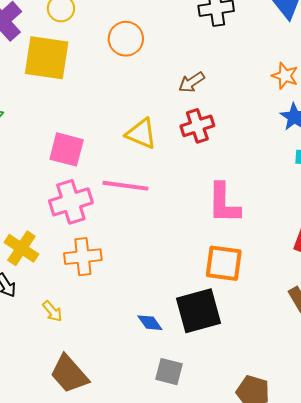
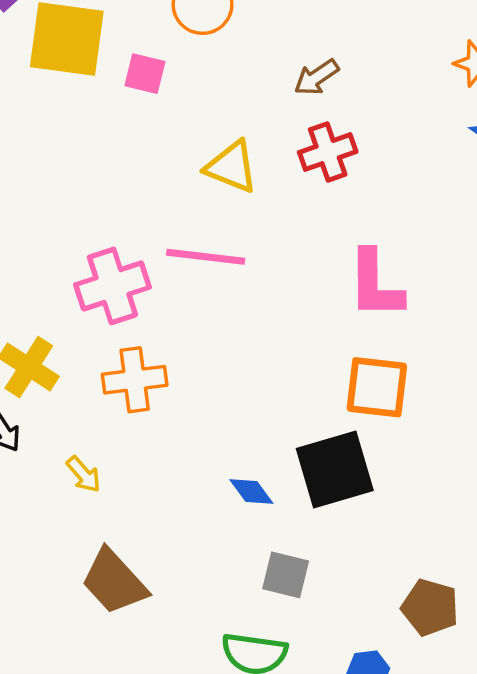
pink square: (67, 149) -> (145, 74), moved, size x0.7

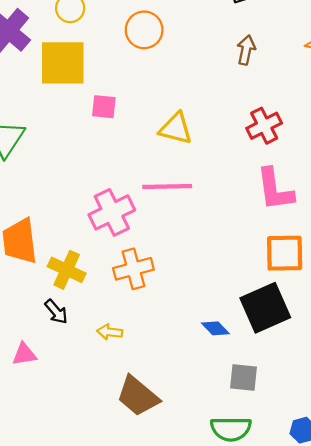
pink square: (145, 74) -> (104, 107), moved
brown arrow: (317, 77) -> (246, 50), moved, turned 144
red cross: (328, 152) -> (264, 126), moved
yellow arrow: (84, 474) -> (110, 332), turned 145

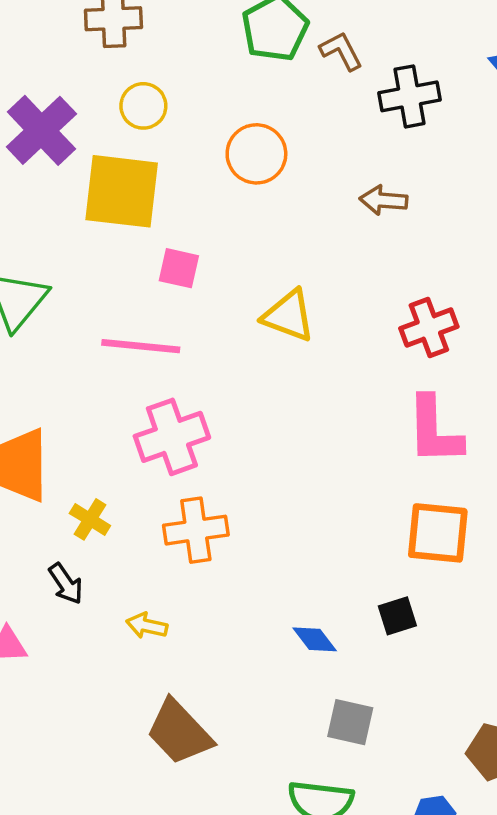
brown arrow: (246, 50) -> (384, 200), moved, turned -104
pink line: (167, 186) -> (141, 346), moved
yellow cross: (67, 270) -> (90, 519), size x0.7
black square: (265, 308) -> (397, 616), size x0.5

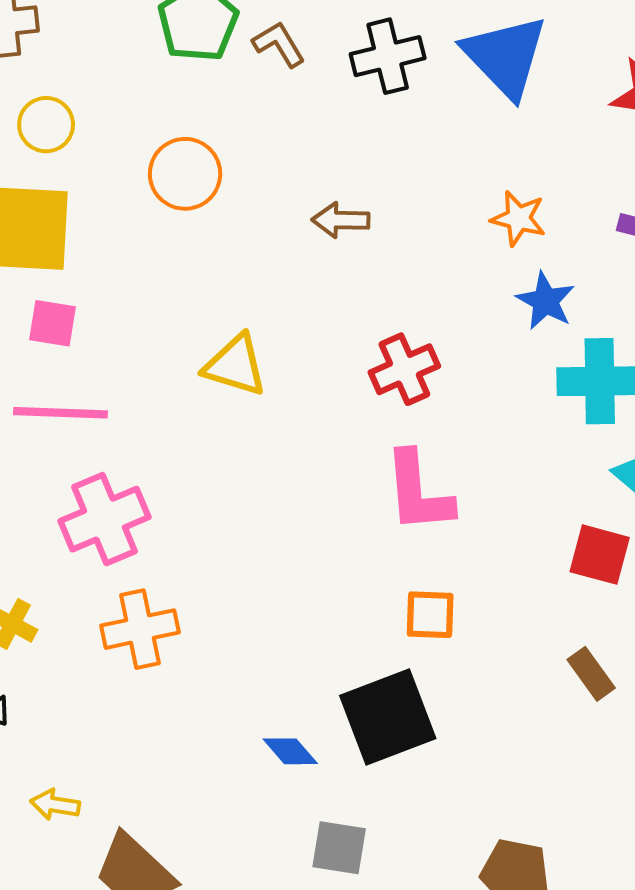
black cross: (410, 96) -> (388, 56), moved
pink square: (179, 268) -> (52, 323), moved
orange square: (438, 533) -> (430, 615), size x0.7
black square: (397, 616) -> (388, 717), size x2.0
yellow arrow: (147, 626) -> (55, 805), moved

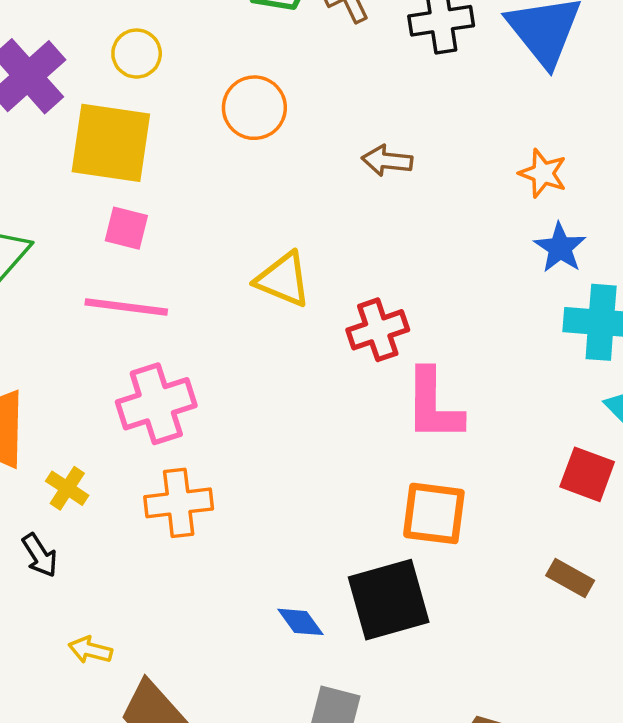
red cross: (404, 369) -> (378, 330), moved
orange square: (430, 615) -> (434, 513), size x1.4
brown rectangle: (591, 674) -> (570, 578), turned -30

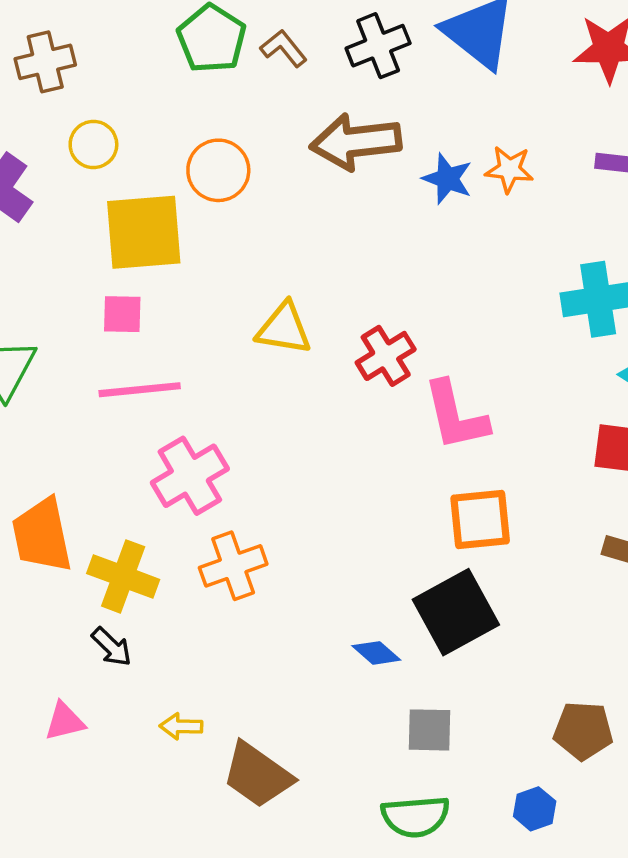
yellow square: (111, 143) -> (144, 232), moved
brown arrow: (387, 161) -> (356, 142), moved, size x1.8
blue star: (560, 248) -> (447, 179), moved
yellow cross: (67, 488) -> (123, 576), size x1.6

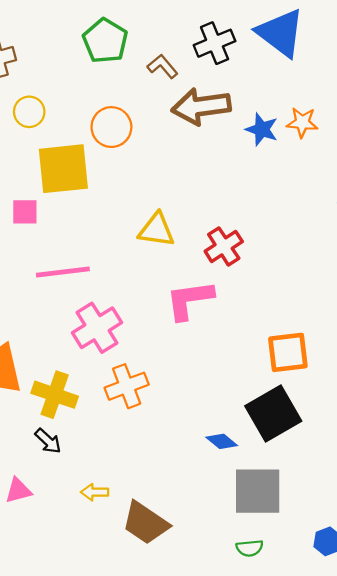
brown L-shape: (284, 48) -> (163, 66), moved
pink square: (122, 314) -> (25, 212), moved
pink L-shape: (456, 416) -> (190, 300), moved, turned 96
gray square: (429, 730) -> (258, 491), size x1.6
green semicircle: (415, 817) -> (250, 548), size x0.6

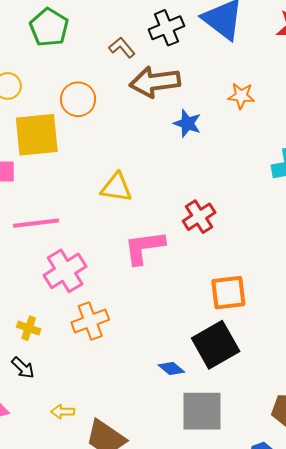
green pentagon: (105, 41) -> (49, 27), moved
blue star: (262, 129) -> (187, 123), moved
red cross: (224, 246) -> (199, 217), moved
yellow cross: (55, 395) -> (29, 328), size x0.6

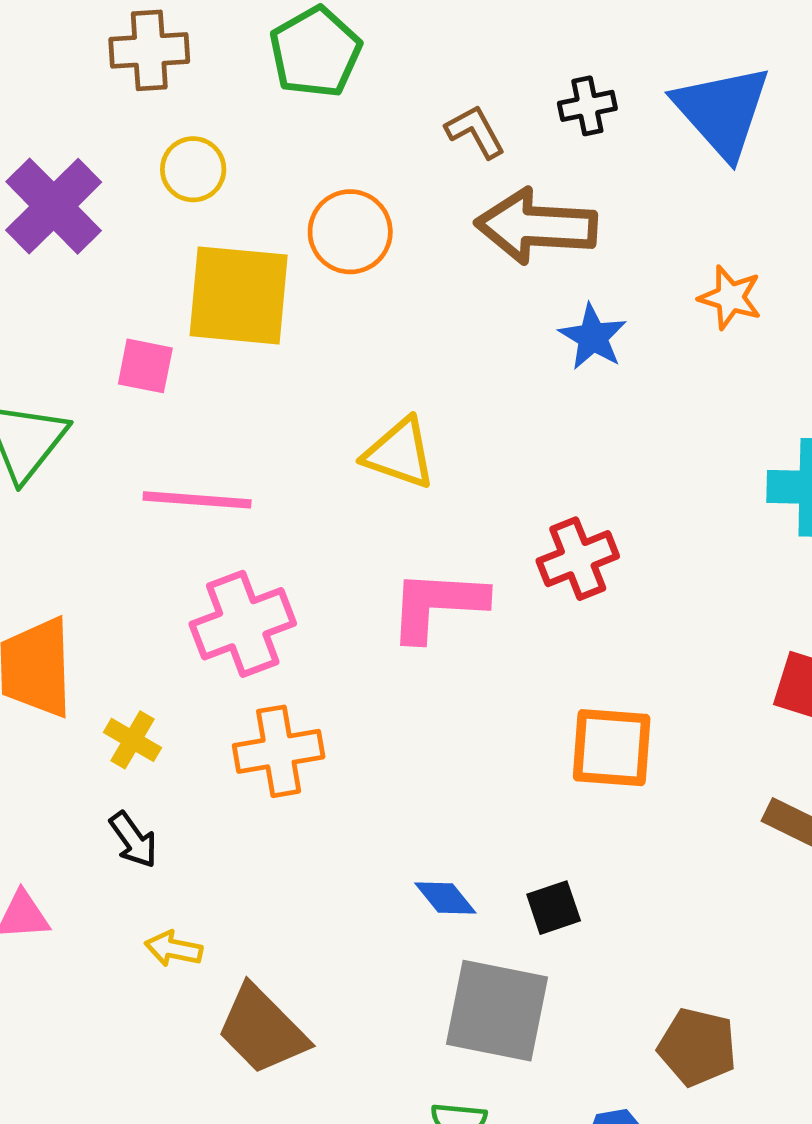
black cross: (166, 28) -> (587, 106), size x0.7
black square: (216, 345) -> (554, 908), moved, size x0.5
black arrow: (23, 368) -> (133, 840), moved

